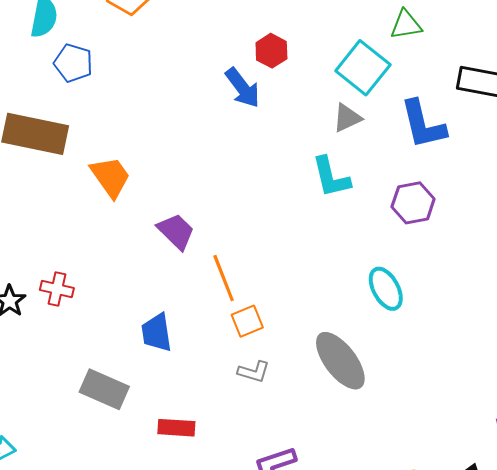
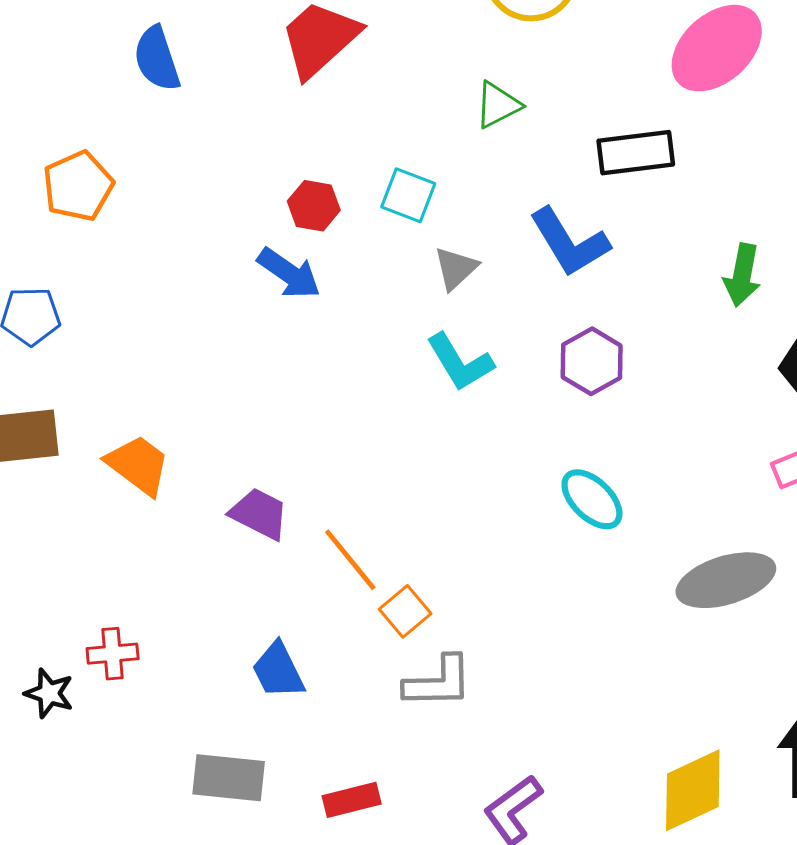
cyan square: (363, 68) -> (408, 195), moved, size x0.7
gray ellipse: (340, 361) -> (726, 580), moved, turned -52
gray L-shape: (254, 372) -> (438, 682), size x1.5

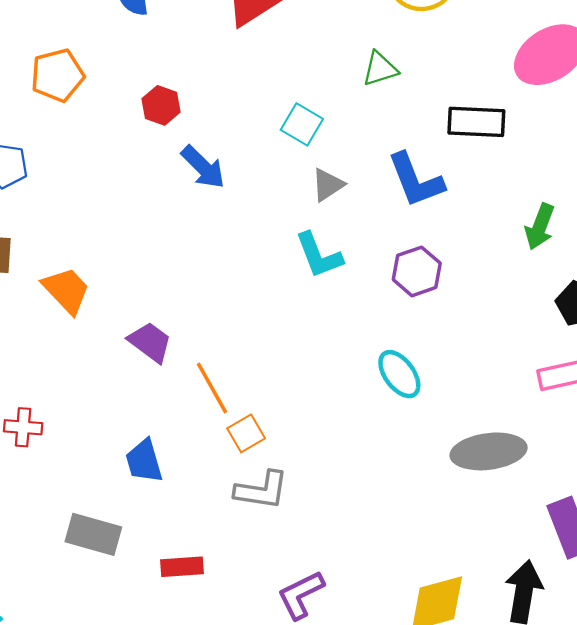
red hexagon: (314, 206) -> (161, 105), moved

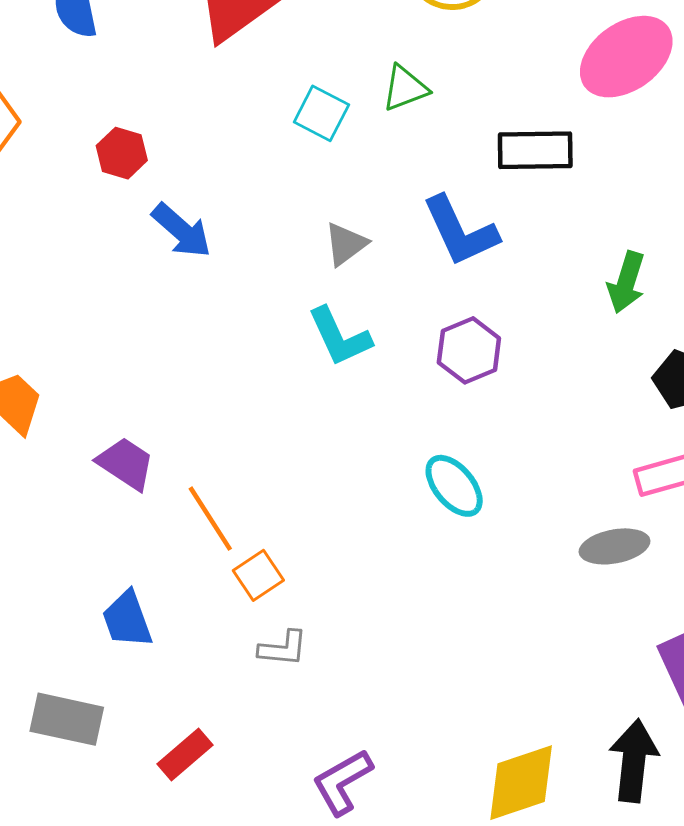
cyan square: (302, 124) -> (321, 113), moved
gray ellipse: (489, 451) -> (615, 546), moved, size x0.7
gray L-shape: (262, 490) -> (283, 648), size x0.7
red rectangle: (182, 567) -> (185, 755), turned -33

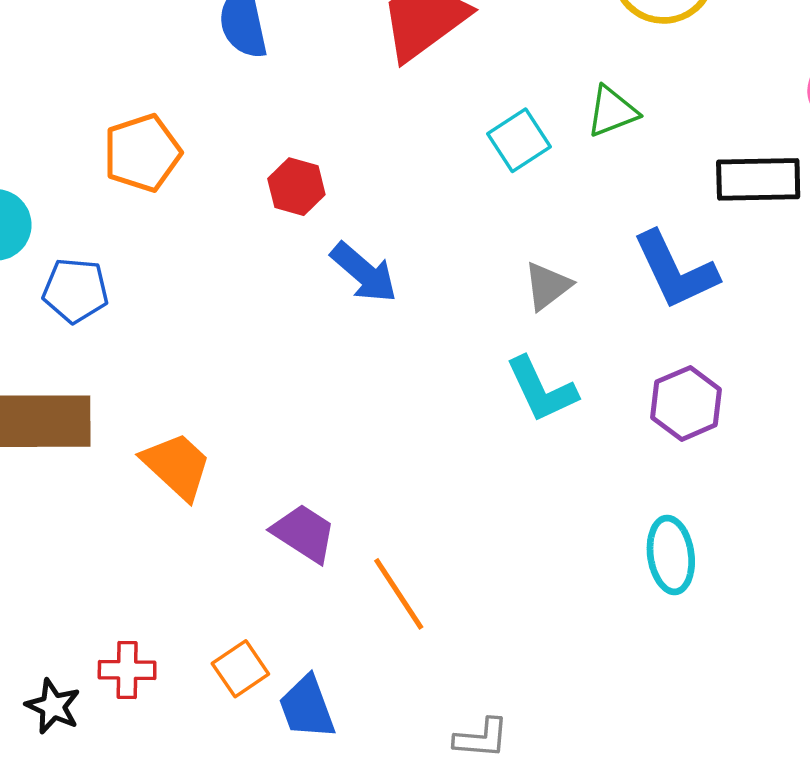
cyan square: (321, 113) -> (519, 140), turned 30
cyan ellipse: (454, 486) -> (671, 555), turned 32
orange square: (258, 575) -> (240, 669), moved

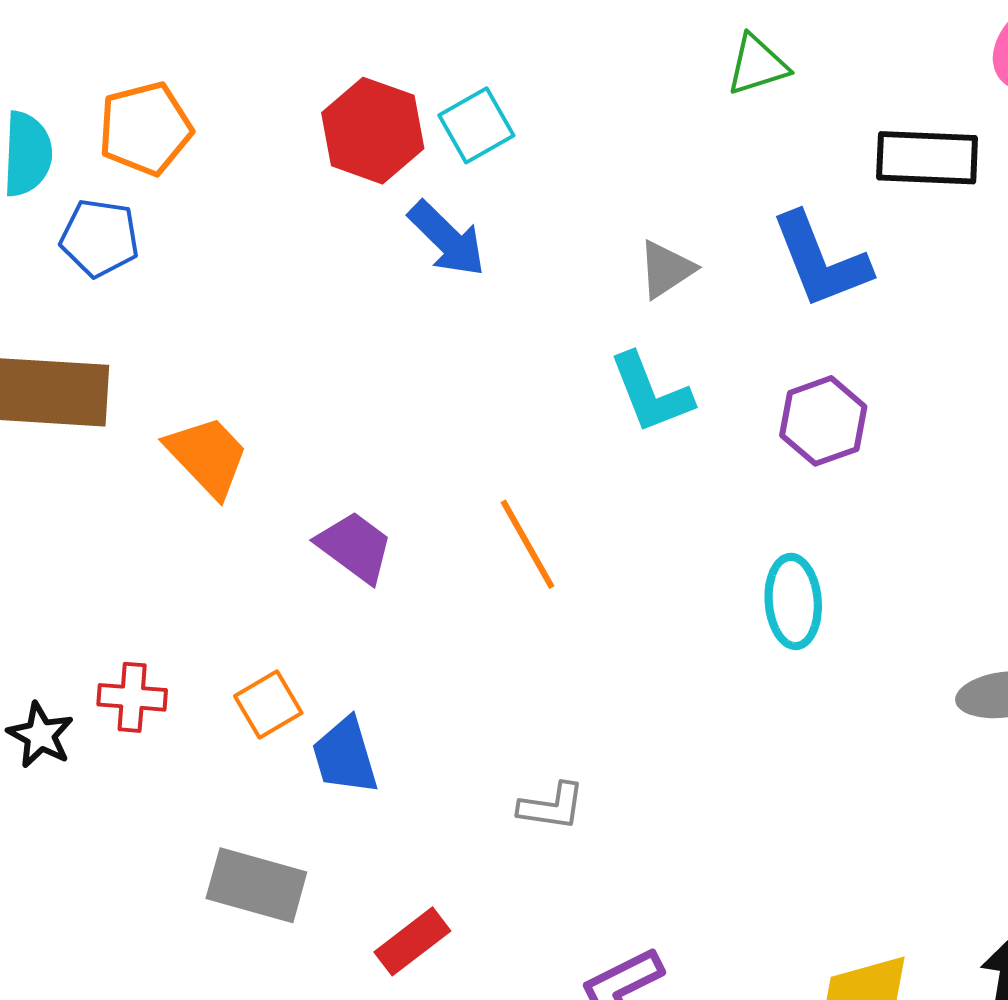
cyan square: (519, 140) -> (476, 125), moved
orange pentagon: (142, 153) -> (145, 129), moved
red hexagon: (296, 187) -> (373, 131), size x1.5
orange line: (399, 594) -> (528, 544), moved

